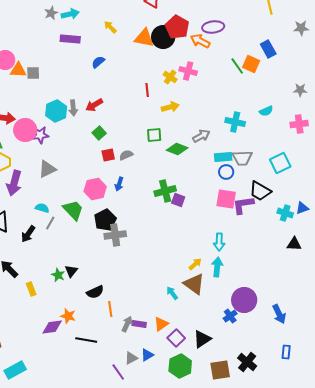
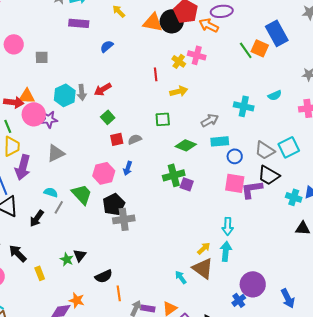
blue rectangle: (268, 49) -> (277, 33), size x1.4
orange triangle: (18, 70) -> (27, 96), moved
green diamond: (177, 149) -> (186, 145), moved
cyan rectangle: (223, 157) -> (220, 141), moved
gray trapezoid: (242, 158) -> (265, 150), moved, turned 35

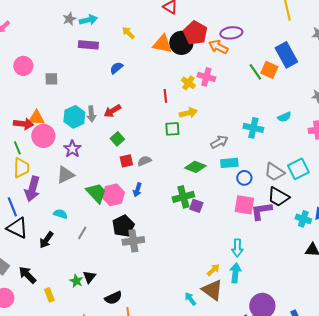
purple star: (49, 119) -> (72, 149), moved, turned -30
green square: (163, 119) -> (172, 129), moved
green trapezoid: (82, 194) -> (96, 193), moved
gray line: (59, 207) -> (82, 233), moved

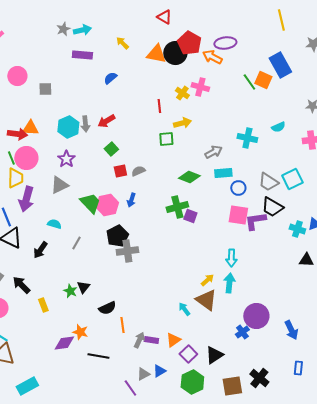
pink circle: (43, 136) -> (26, 158), moved

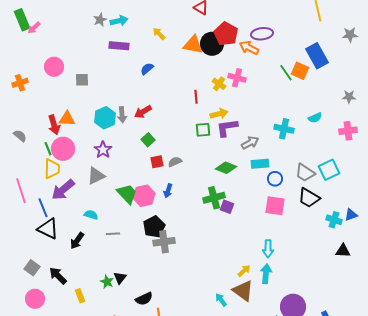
red arrow: (17, 134) -> (54, 125), turned 66
purple arrow: (26, 199) -> (63, 190), turned 35
purple L-shape: (255, 221) -> (227, 128), moved
gray line: (76, 243) -> (113, 234), turned 56

